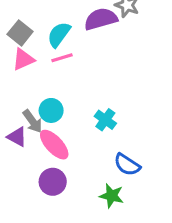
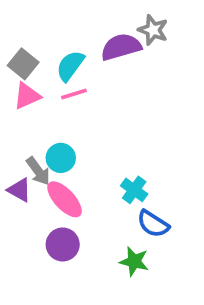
cyan cross: (105, 120) -> (134, 190), moved

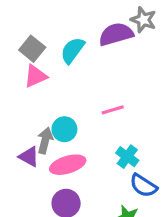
pink line: (74, 94) -> (113, 110), moved
gray arrow: (38, 171) -> (45, 141), turned -130
pink ellipse: (65, 199) -> (68, 165), turned -64

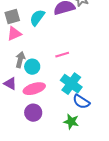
gray square: (32, 49) -> (12, 17), turned 35
gray arrow: (45, 141) -> (20, 60), moved
cyan cross: (127, 157) -> (71, 84), size x1.5

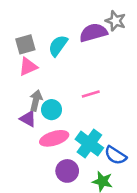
purple triangle: (10, 84) -> (28, 119), moved
cyan cross: (71, 84) -> (89, 144), moved
purple circle: (33, 113) -> (67, 171), moved

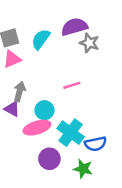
gray star: (115, 21) -> (89, 43), moved
cyan circle: (52, 110) -> (44, 110), moved
blue semicircle: (115, 155) -> (96, 144), turned -45

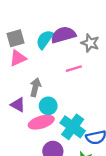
purple semicircle: (74, 27) -> (63, 35), moved
pink line: (72, 85) -> (74, 69), moved
gray arrow: (20, 92) -> (35, 87), moved

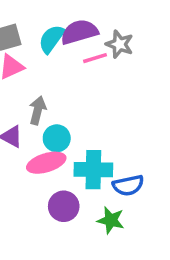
pink line: (74, 69) -> (95, 58), moved
cyan cross: (73, 127) -> (93, 170), turned -35

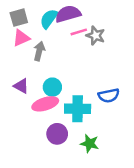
gray star: (119, 44) -> (96, 36), moved
gray arrow: (38, 110) -> (39, 51), moved
blue semicircle: (128, 185) -> (109, 95), moved

